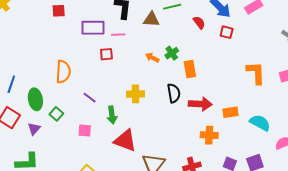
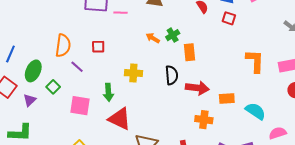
red square: (106, 54) -> (98, 47), moved
purple line: (90, 98) -> (77, 67), moved
green ellipse: (35, 99) -> (33, 71), turned 30
pink square: (85, 130) -> (80, 106), size x1.5

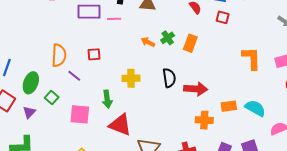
orange rectangle: (190, 52) -> (190, 43), moved, turned 30
orange rectangle: (227, 98) -> (229, 106), moved

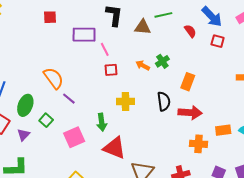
pink line: (114, 19) -> (105, 49), moved, turned 64
orange rectangle: (190, 43) -> (188, 82), moved
red square: (94, 54) -> (111, 70), moved
orange semicircle: (59, 55) -> (54, 78), turned -40
pink square: (80, 114) -> (74, 137), turned -30

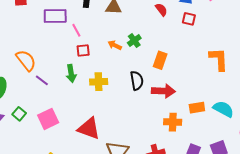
green square: (46, 120) -> (19, 114), moved
green arrow: (102, 122) -> (71, 73), moved

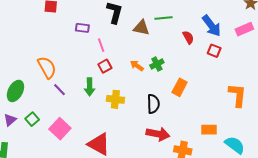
purple rectangle: (55, 16) -> (82, 28), size x0.6
red square: (83, 51) -> (105, 66), turned -32
red arrow: (163, 91) -> (158, 134), moved
orange rectangle: (197, 108) -> (209, 130), moved
pink square: (48, 119) -> (60, 129), turned -30

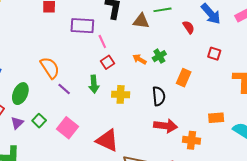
purple rectangle: (82, 28) -> (82, 26), size x1.6
red square: (214, 51) -> (214, 54), moved

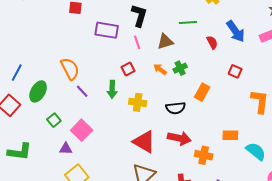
brown triangle: (141, 21) -> (165, 42), moved, turned -30
pink line: (102, 42) -> (137, 42), moved
black semicircle: (159, 96) -> (175, 108), turned 84
purple triangle: (17, 123) -> (66, 149), moved, turned 40
red triangle: (107, 140) -> (144, 142), moved

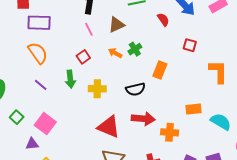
purple rectangle: (107, 30) -> (39, 23), moved
orange semicircle: (70, 69) -> (38, 53), moved

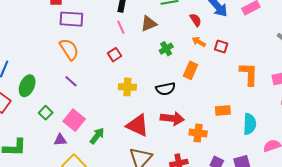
orange arrow: (115, 53) -> (199, 42), moved
green arrow: (70, 79) -> (97, 136), moved, turned -138
cyan semicircle: (221, 122) -> (250, 124), turned 60

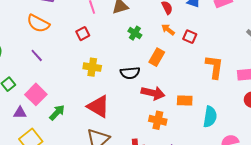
orange semicircle: (69, 49) -> (38, 24), turned 145
green cross: (166, 49) -> (135, 33), turned -32
red arrow: (172, 118) -> (153, 93), moved

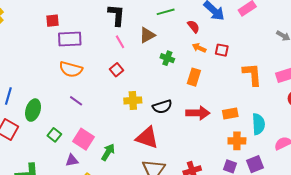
black semicircle: (130, 73) -> (162, 107), moved
orange cross: (158, 120) -> (237, 141), moved

